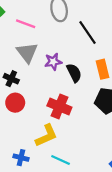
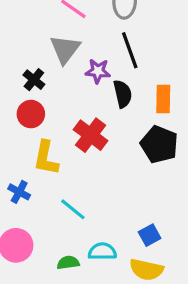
black line: (88, 33) -> (130, 50), moved
yellow L-shape: (46, 136) -> (46, 158), moved, turned 110

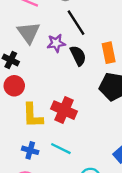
red cross: (91, 135) -> (64, 110), moved
blue cross: (19, 192) -> (30, 150), moved

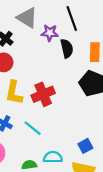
gray triangle: (29, 33) -> (27, 18), turned -35
red cross: (64, 110) -> (43, 94), turned 30

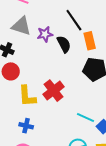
black line: (72, 18) -> (74, 20), moved
cyan line: (33, 128) -> (86, 118), moved

